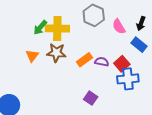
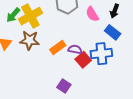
yellow cross: (57, 28) -> (30, 16), turned -30
red square: (122, 64) -> (83, 60), moved
blue cross: (128, 79) -> (101, 54), moved

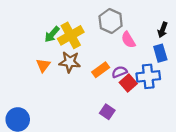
pink semicircle: (92, 14) -> (128, 40), moved
blue rectangle: (113, 32) -> (160, 53), turned 35
purple semicircle: (75, 50) -> (119, 72), turned -32

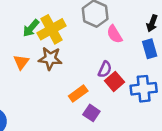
orange rectangle: (101, 70) -> (78, 94), moved
purple semicircle: (119, 72) -> (105, 69), turned 136
blue cross: (148, 76) -> (144, 89), moved

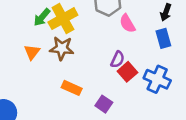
blue cross: (144, 89) -> (157, 79), turned 30
orange rectangle: (78, 94) -> (72, 88), moved, turned 60

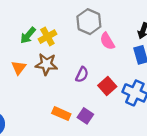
yellow cross: (63, 19) -> (47, 37), size x0.7
purple semicircle: (117, 59) -> (82, 74), moved
orange rectangle: (72, 88) -> (61, 114), moved

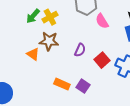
orange triangle: (19, 68) -> (33, 54), moved, turned -32

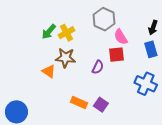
red square: (102, 60) -> (117, 55), moved, turned 35

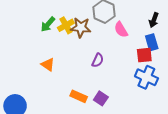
red square: (117, 55) -> (144, 55), moved
brown star: (65, 58) -> (81, 27), moved

